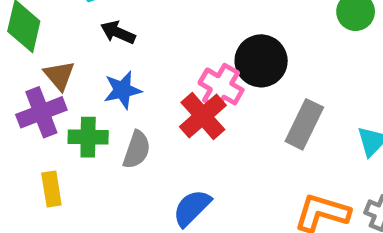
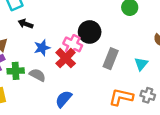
blue star: (122, 90) -> (42, 48), moved
gray semicircle: (137, 150) -> (37, 75), turned -77

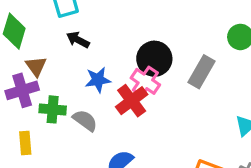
black circle: (90, 32) -> (154, 59), moved
gray rectangle: (111, 59) -> (201, 72), moved

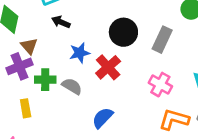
pink cross: (145, 81) -> (160, 85), moved

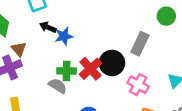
black circle: (123, 32) -> (112, 63), moved
blue star: (80, 53) -> (64, 36), moved
green cross: (45, 80) -> (67, 71), moved

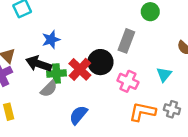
black arrow: (48, 27) -> (39, 64), moved, size x1.5
gray semicircle: (58, 86) -> (49, 89), turned 108

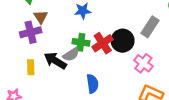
black arrow: (39, 64) -> (55, 61), moved
blue semicircle: (78, 115) -> (92, 84), turned 120

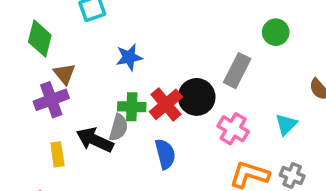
gray semicircle: (71, 54) -> (118, 128), turned -35
blue semicircle: (92, 84) -> (165, 154), moved

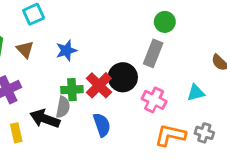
green circle: (276, 32) -> (165, 22), moved
brown triangle: (64, 74) -> (25, 49), moved
cyan triangle: (286, 124) -> (196, 93), turned 36

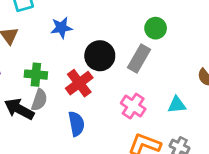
blue star: (66, 50) -> (61, 28), moved
black circle: (123, 77) -> (100, 56), moved
green cross: (72, 90) -> (36, 75), moved

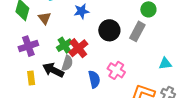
green cross: (36, 75) -> (64, 45), turned -35
red cross: (79, 83) -> (78, 48), moved
pink cross: (133, 106) -> (116, 70), moved

